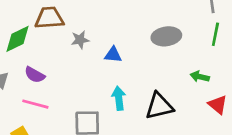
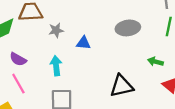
cyan arrow: (119, 98) -> (56, 66), moved
pink line: (35, 104) -> (18, 84), turned 45

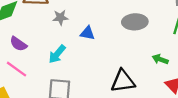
cyan arrow: (56, 66) -> (57, 54), turned -138
pink line: (18, 84) -> (17, 69), turned -30

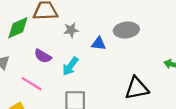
gray ellipse: (135, 22) -> (126, 30), moved
purple semicircle: (18, 44) -> (43, 56), moved

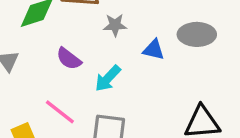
pink line: (31, 84) -> (60, 112), moved

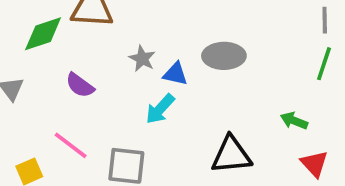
gray star: (115, 25) -> (142, 59), moved, turned 30
cyan arrow: (108, 78) -> (160, 109), moved

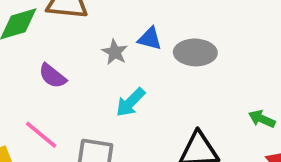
blue triangle: (175, 74) -> (150, 39), moved

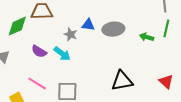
cyan arrow: (130, 102) -> (62, 54), moved, turned -90
green arrow: (262, 119) -> (147, 37), moved

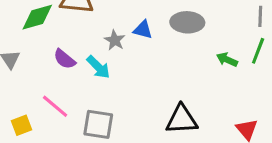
gray ellipse: (113, 29) -> (187, 22), moved

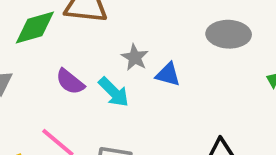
blue triangle: (143, 30) -> (168, 74), moved

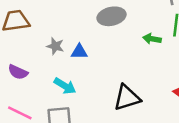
cyan arrow: (114, 92) -> (65, 86), moved

